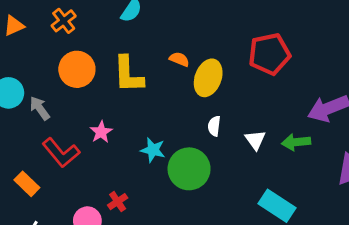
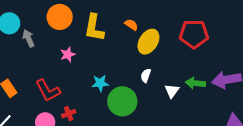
pink star: (101, 132) -> (68, 54), moved
green arrow: (296, 142) -> (195, 83), moved
cyan star: (153, 150) -> (100, 83), turned -30
red L-shape: (61, 153) -> (48, 90), moved

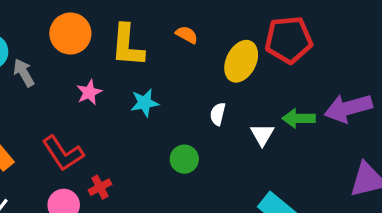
yellow ellipse: (148, 42) -> (241, 61), moved
cyan star: (100, 83) -> (145, 103), moved
green circle: (122, 101) -> (184, 159), size x0.6

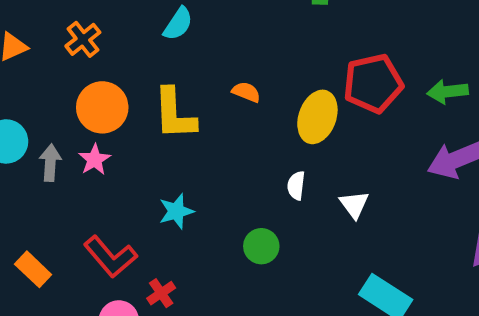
gray arrow: (24, 73) -> (50, 163), turned 40
pink star: (89, 92) -> (94, 160), moved
cyan star: (145, 103) -> (176, 211), moved
green arrow: (299, 118) -> (448, 92), moved

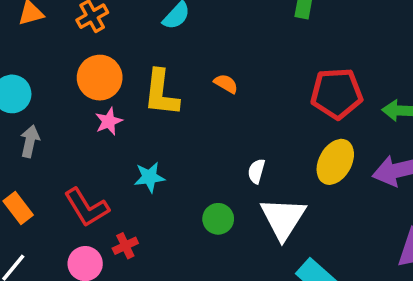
yellow ellipse: (317, 117) -> (335, 162), moved
pink star: (94, 160) -> (109, 121), moved
gray arrow: (50, 163) -> (30, 141), moved
white triangle: (354, 205) -> (283, 218), moved, size x1.8

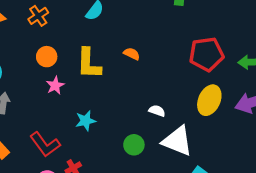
orange circle: (100, 78) -> (47, 57), size x0.7
white semicircle: (256, 171) -> (157, 111), turned 98
white triangle: (283, 218) -> (177, 141), turned -36

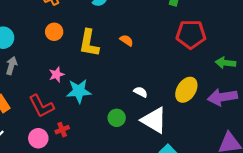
red pentagon: (206, 54) -> (191, 34), moved
pink star: (55, 85) -> (57, 75), moved
cyan star: (86, 121) -> (79, 91), size x1.4

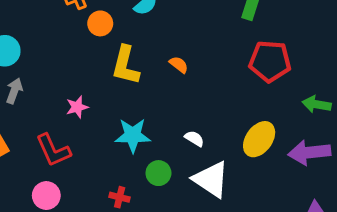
orange circle: (54, 32) -> (100, 23), moved
cyan star: (79, 91) -> (133, 135), moved
red cross: (62, 130) -> (120, 197), moved, turned 32

